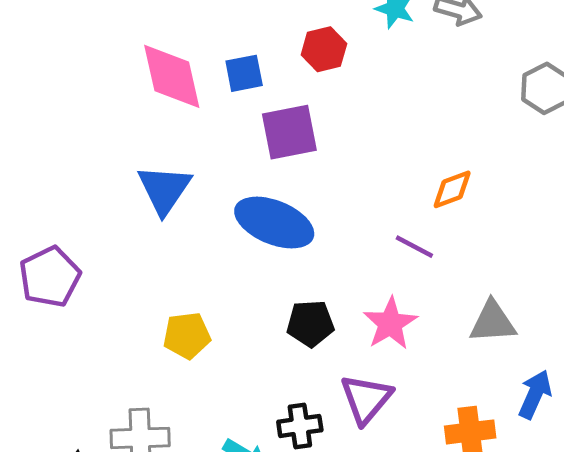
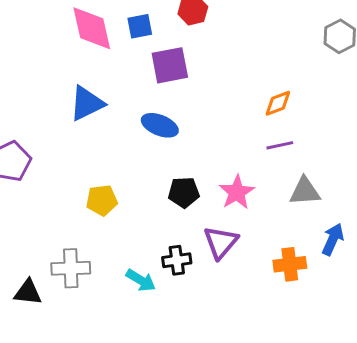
blue triangle: (164, 189) -> (87, 103), turned 30
blue ellipse: (274, 223) -> (160, 125), size x0.7
purple line: (414, 247) -> (280, 145), moved, turned -40

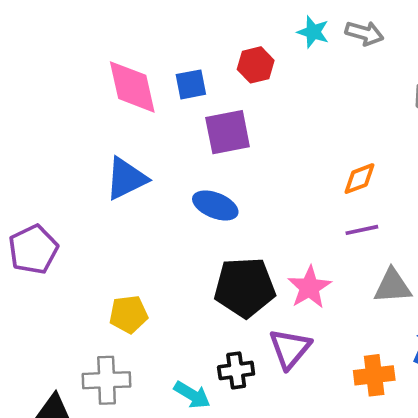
black pentagon: (184, 192) -> (245, 287), size x1.6
yellow pentagon: (102, 200) -> (129, 314), moved

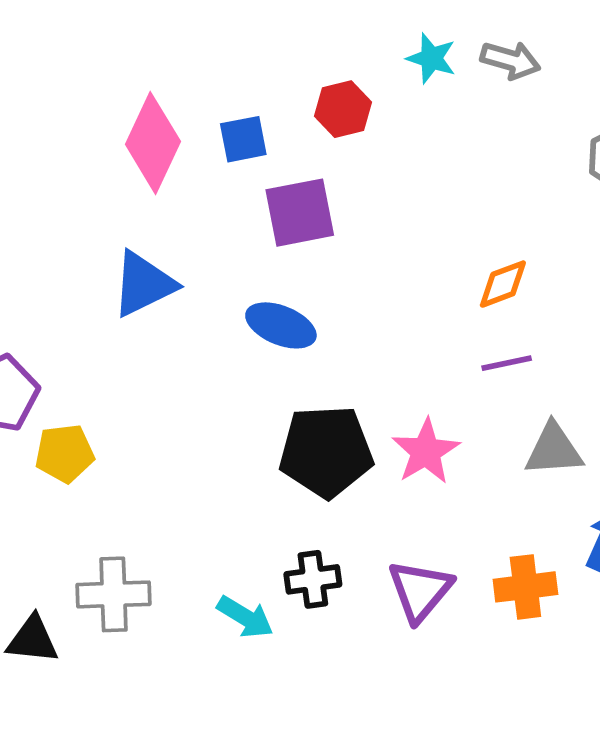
pink diamond: (132, 87) -> (153, 143), turned 38
yellow pentagon: (129, 314) -> (65, 453), moved
purple triangle: (290, 348) -> (420, 591), moved

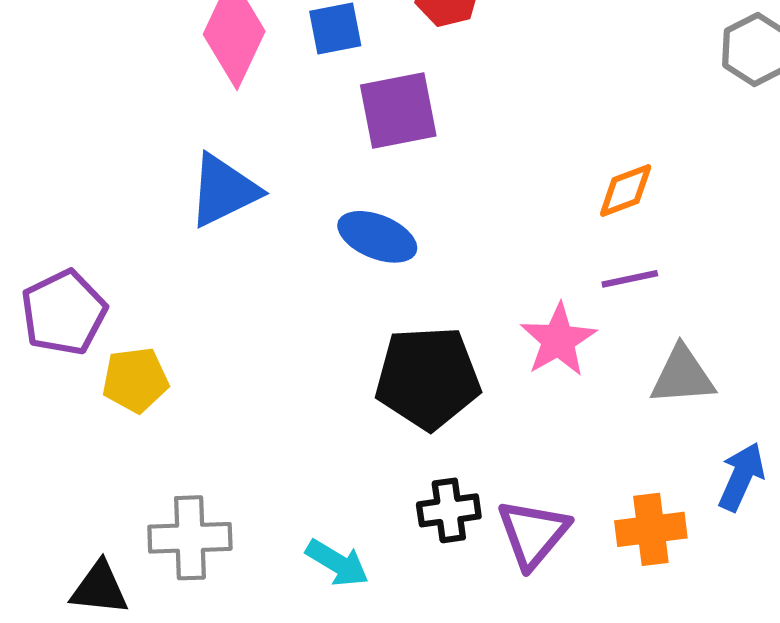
pink star: (426, 451) -> (558, 340), moved
black cross: (313, 579) -> (449, 510), moved

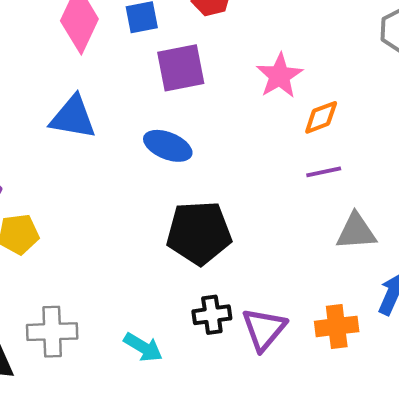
blue triangle: (224, 191) -> (73, 117), turned 36
pink star: (558, 340) -> (280, 76), moved

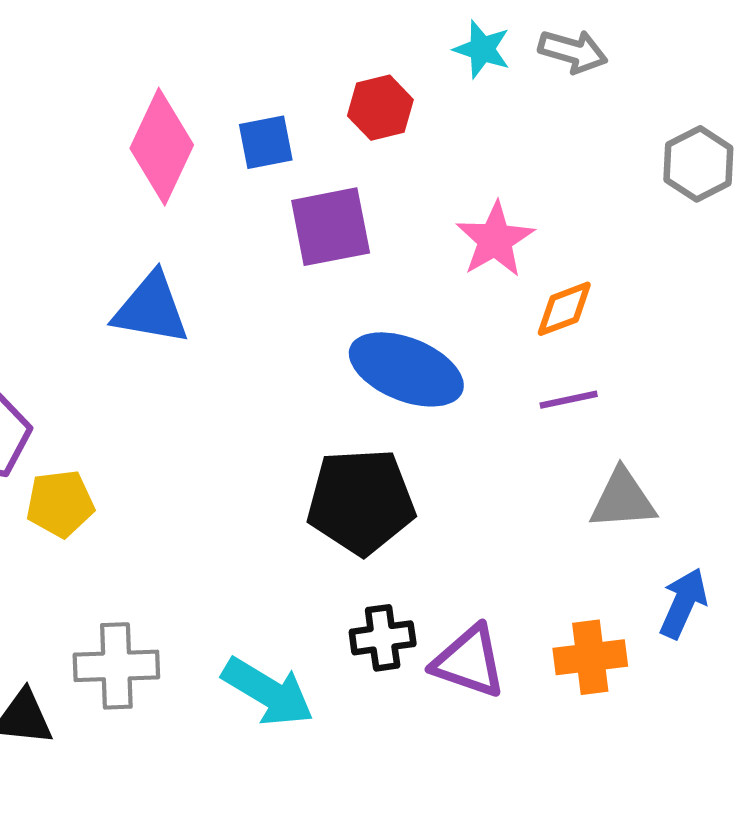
blue ellipse: (168, 146) -> (406, 369), moved, size x1.4
purple triangle: (264, 329) -> (469, 662), turned -51
cyan arrow: (143, 347) -> (268, 692), size x1.4

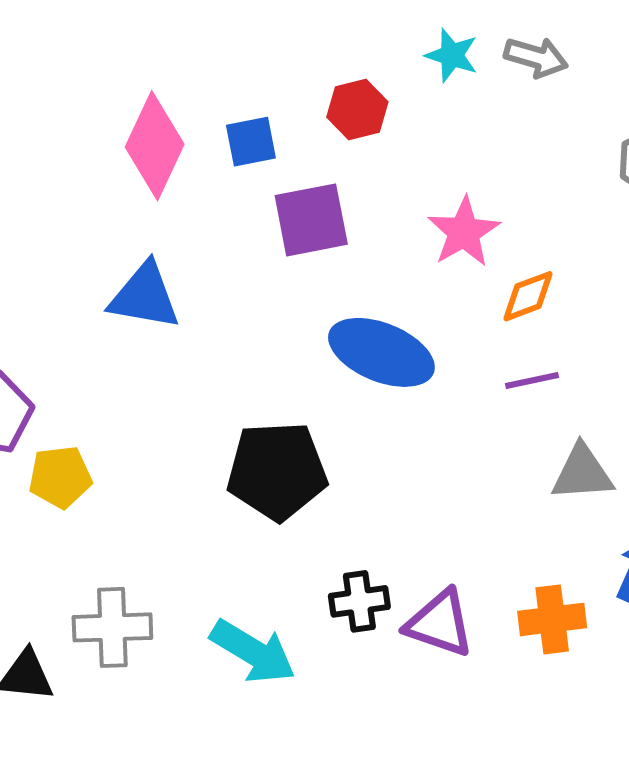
black pentagon: (361, 501) -> (277, 471), moved

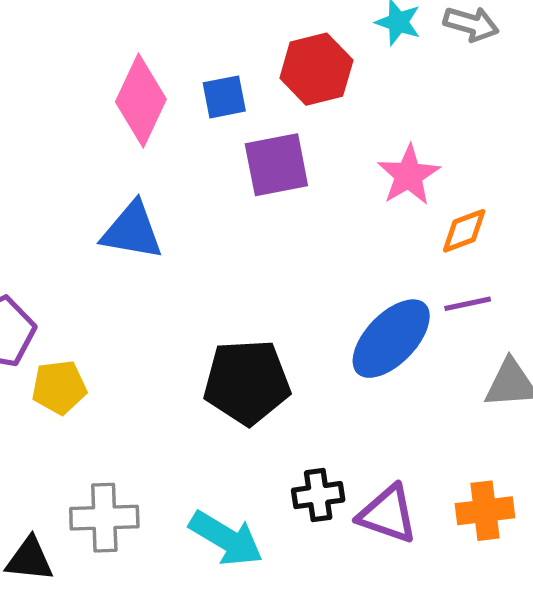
red hexagon: (357, 109) -> (316, 69), size x1.4
blue ellipse: (381, 352) -> (391, 339), moved, turned -68

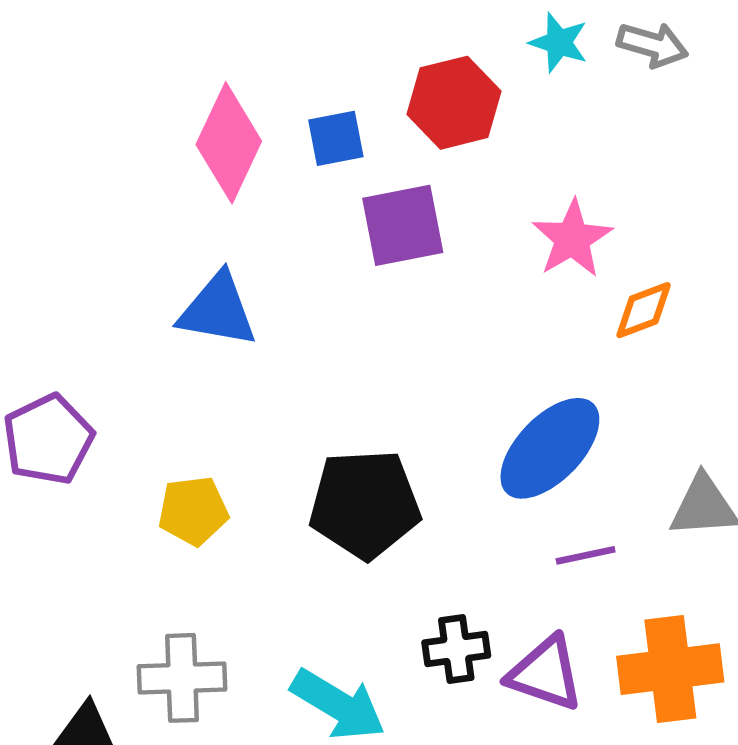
purple line: (468, 304) -> (586, 555), moved
yellow pentagon: (59, 387) -> (193, 511), moved
orange cross: (485, 511) -> (670, 669), size x1.4

